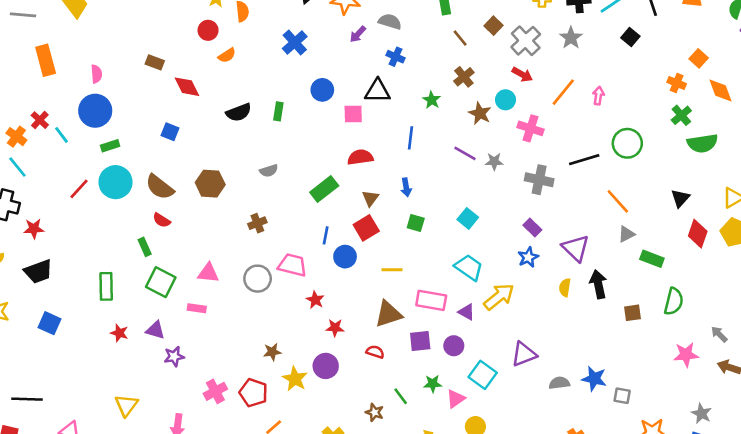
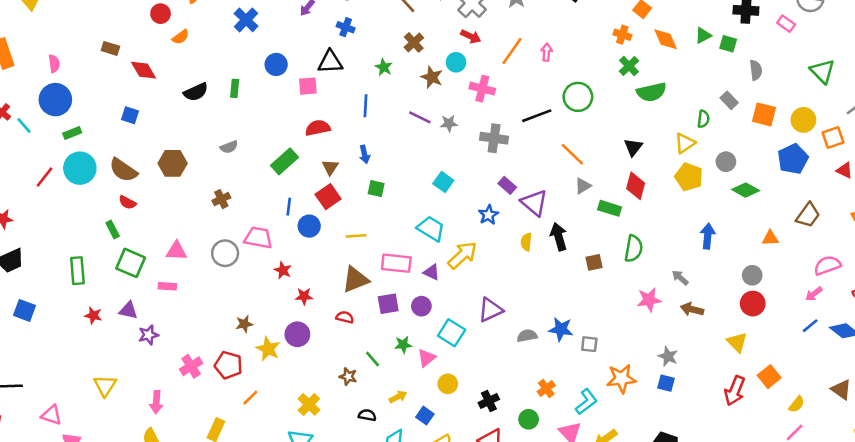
cyan square: (468, 218) -> (443, 182), moved
purple rectangle: (532, 228) -> (507, 185), moved
red diamond: (698, 234) -> (636, 186), moved

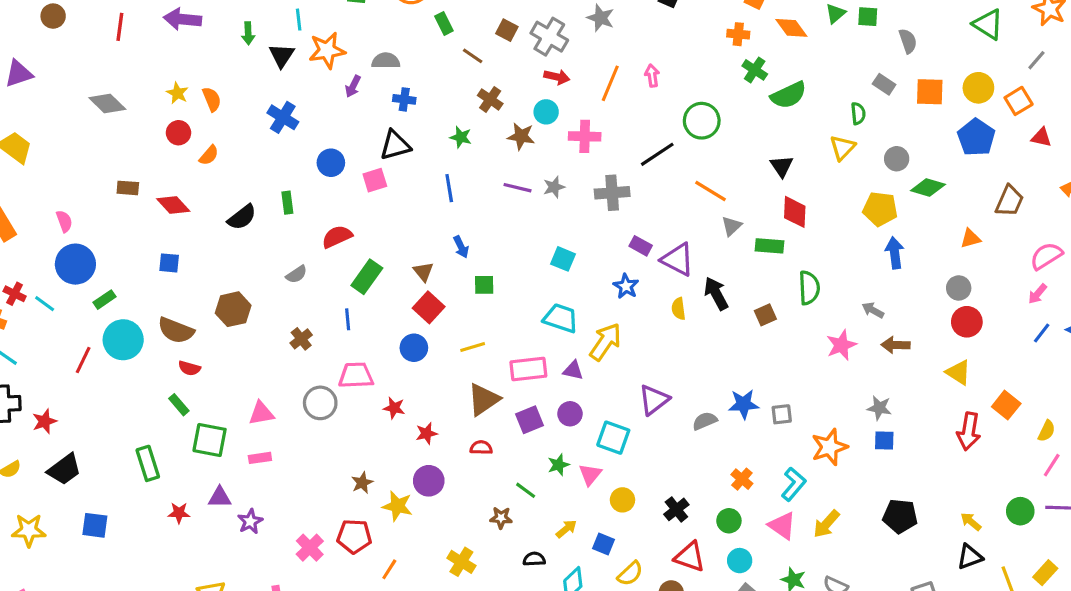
red semicircle: (318, 128) -> (337, 237), moved
yellow pentagon: (689, 177) -> (880, 209), moved
blue line: (289, 207) -> (348, 319), moved

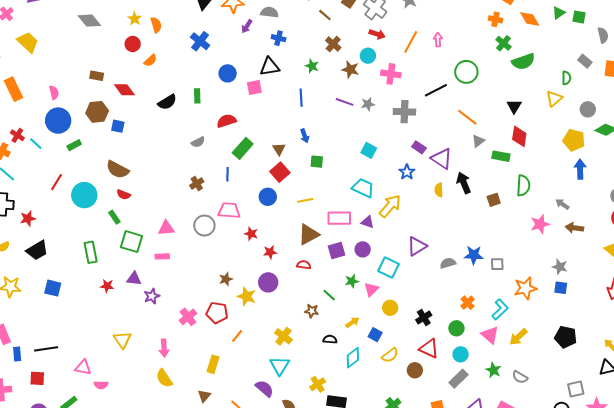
brown hexagon: (233, 309) -> (97, 112), moved
cyan circle: (123, 340) -> (84, 195), moved

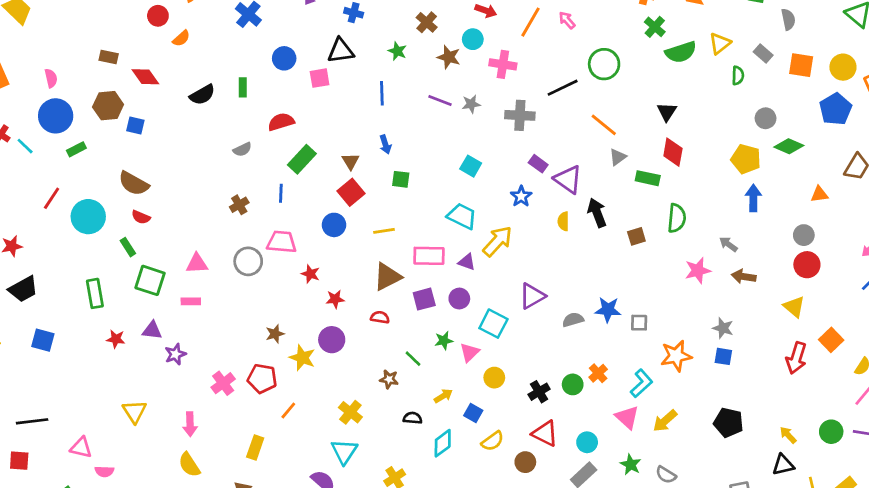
pink arrow: (438, 40) -> (567, 20), turned -40
yellow triangle: (554, 99) -> (720, 43), moved
green circle: (456, 328) -> (573, 384), moved

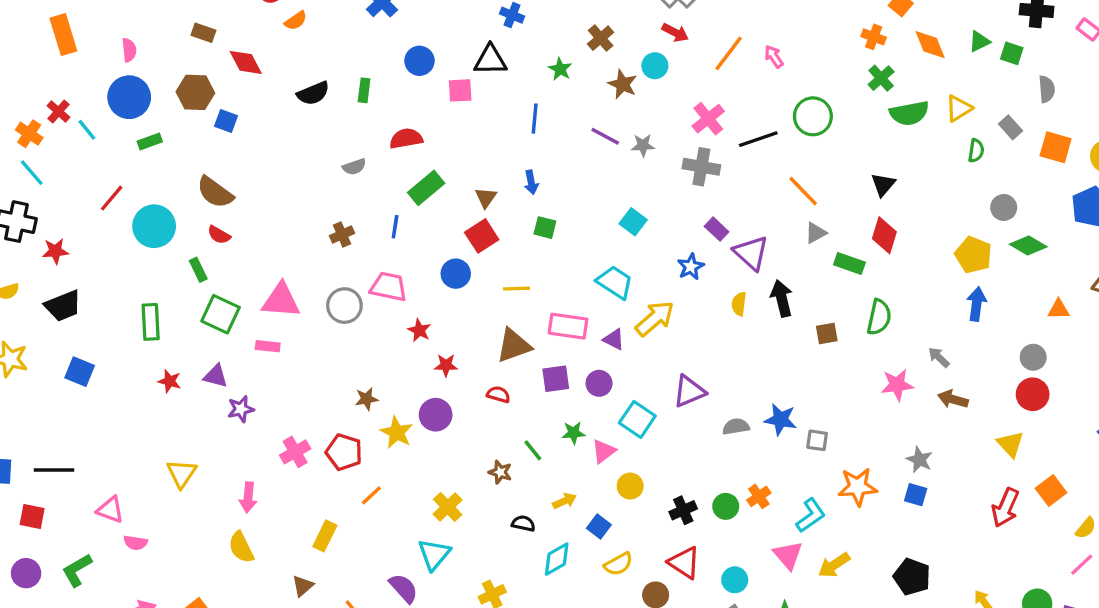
pink cross: (503, 64) -> (708, 119), moved, turned 35
pink triangle: (197, 263) -> (281, 300), size x1.4

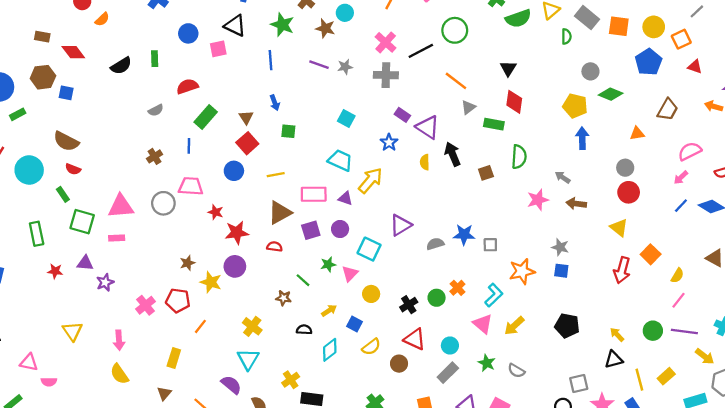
black triangle: (490, 60) -> (235, 26), turned 35
green star: (560, 69) -> (282, 25), size x1.5
gray rectangle: (1011, 127) -> (587, 18), size x1.5
red star: (446, 365) -> (237, 233), size x1.5

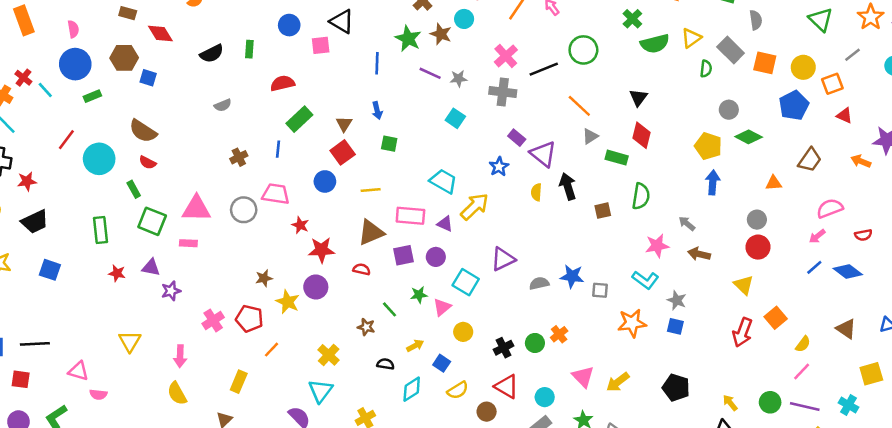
green star: (282, 25) -> (408, 39), moved
gray semicircle: (156, 110) -> (223, 105), moved
cyan square: (346, 118) -> (455, 118), moved
cyan L-shape: (494, 295) -> (645, 280), moved, turned 75

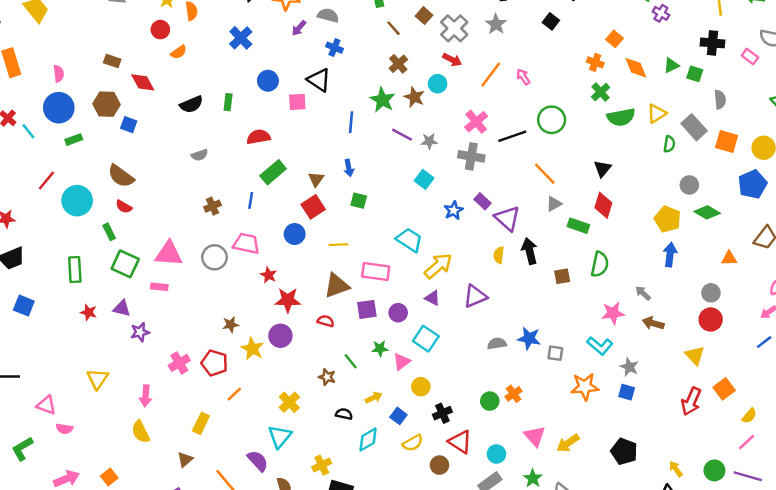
blue star: (499, 167) -> (454, 210), moved
purple triangle: (445, 224) -> (432, 298), moved
purple triangle: (503, 259) -> (475, 296), moved
black cross: (504, 348) -> (442, 413), moved

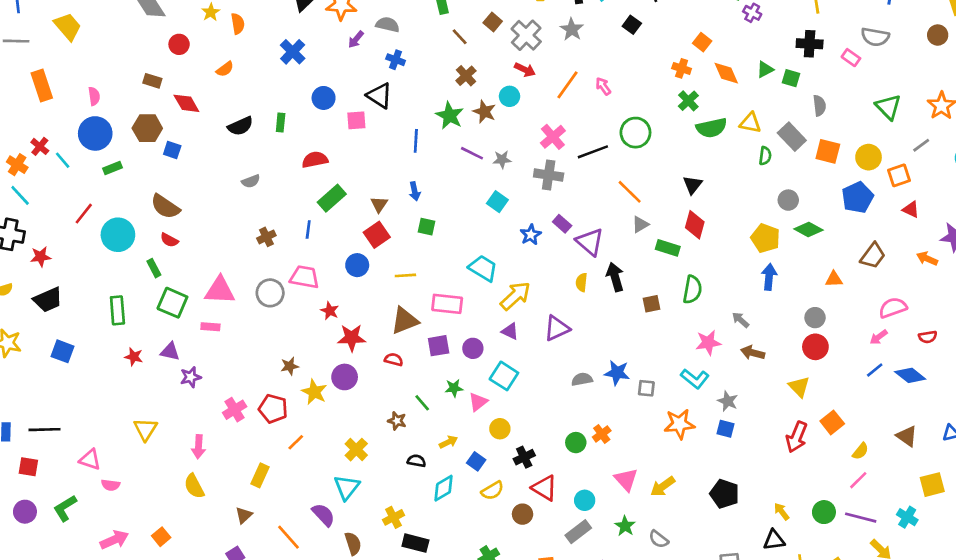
red circle: (160, 30) -> (179, 44), moved
yellow triangle: (657, 114) -> (750, 123), turned 45

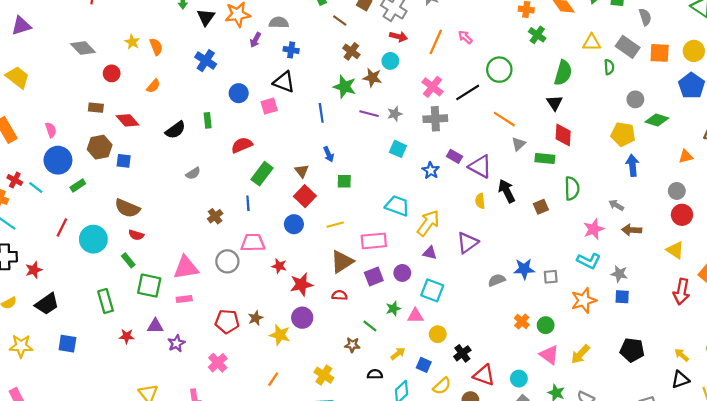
green semicircle: (712, 128) -> (563, 73), moved, turned -50
pink triangle: (478, 402) -> (415, 316), turned 49
red pentagon: (273, 409) -> (227, 321), moved
green circle: (576, 443) -> (546, 325), moved

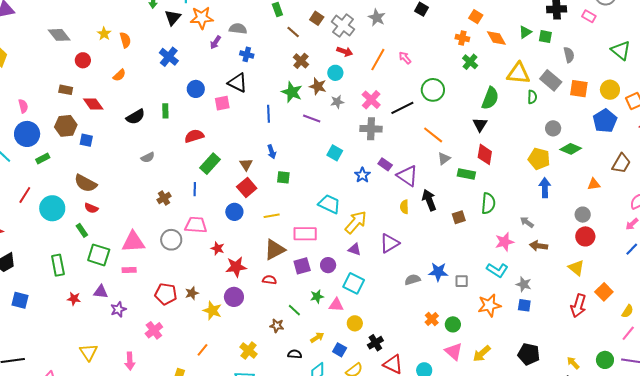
yellow triangle: (592, 43) -> (518, 73), size x1.4
gray star: (395, 114) -> (337, 102), moved

